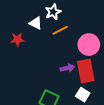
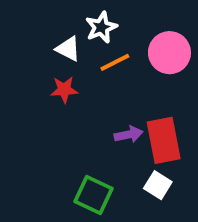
red star: (17, 39) -> (64, 90), moved
pink circle: (89, 45) -> (169, 53), moved

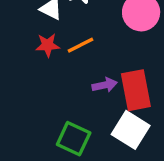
orange line: (115, 62) -> (80, 45), moved
white square: (158, 185) -> (131, 130), size x1.5

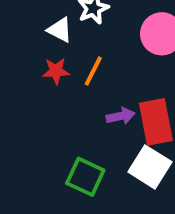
orange line: (80, 45) -> (93, 71), turned -36

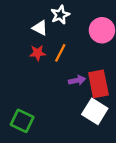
green square: (85, 177) -> (22, 121), moved

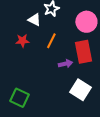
red star: (38, 53) -> (22, 41), moved
red rectangle: (98, 84) -> (83, 52), moved

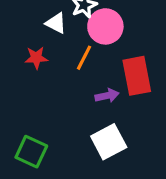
pink circle: (86, 22) -> (105, 26), moved
white square: (80, 90) -> (109, 142), moved, turned 30

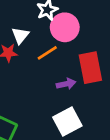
white triangle: (56, 23) -> (20, 35), moved, turned 42
orange line: (84, 58) -> (47, 53), turned 30

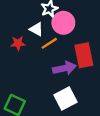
white triangle: (20, 35) -> (36, 29), moved, turned -40
purple arrow: (66, 84) -> (64, 68), size x1.5

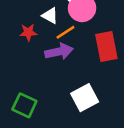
purple arrow: (64, 68) -> (59, 52), moved

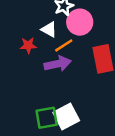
white square: (85, 98) -> (66, 117), moved
green square: (24, 105) -> (47, 118), moved, turned -35

